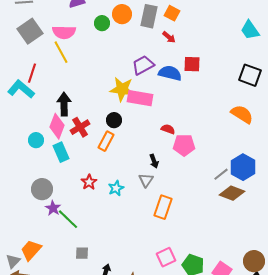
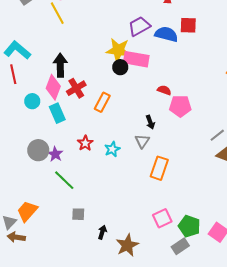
red line: (32, 73) -> (13, 74), moved, turned -30
black circle: (114, 120) -> (120, 67), moved
purple star: (53, 208) -> (55, 154), moved

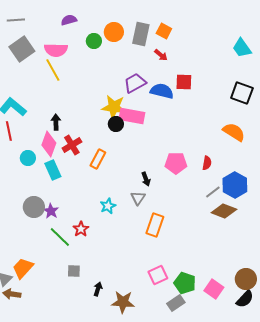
black arrow: (60, 65) -> (56, 122), size x0.7
red semicircle: (164, 90) -> (207, 163), moved, turned 80
red star: (85, 143) -> (81, 229), moved
brown star: (127, 245) -> (123, 302), turned 30

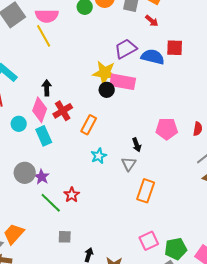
cyan star: (108, 206) -> (99, 156), moved
green pentagon: (185, 283) -> (176, 249), turned -30

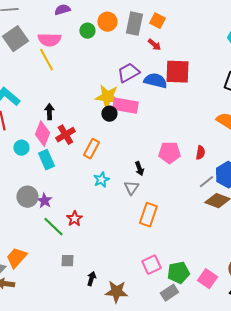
red square: (175, 48) -> (177, 72), size x1.5

